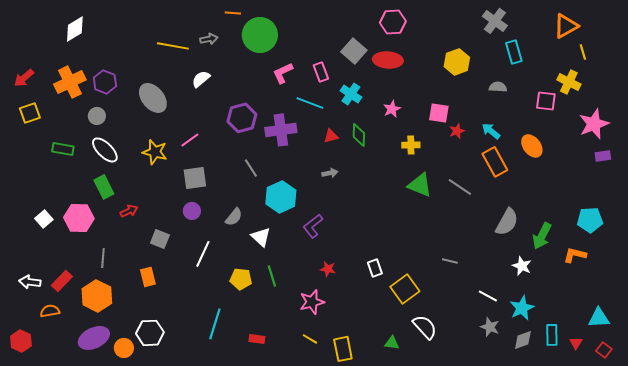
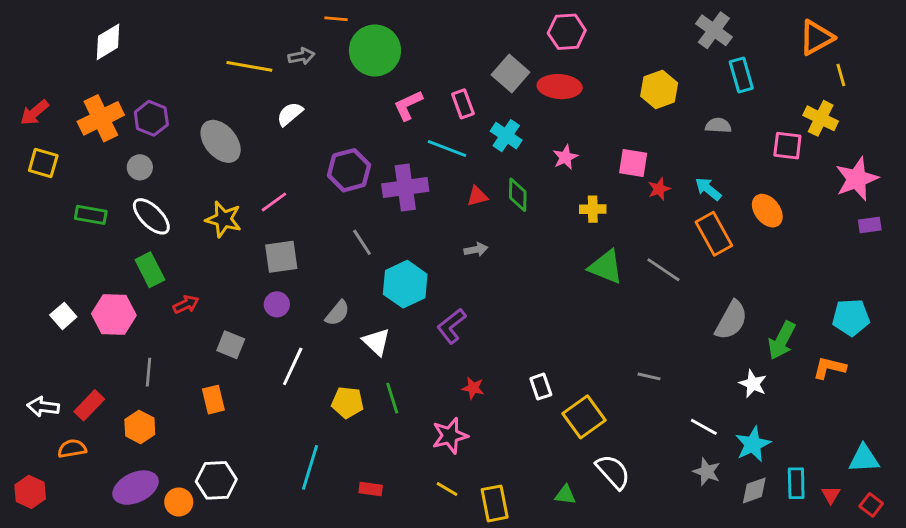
yellow square: (30, 113) -> (43, 163), turned 35
orange hexagon: (97, 296) -> (140, 427), size x0.7

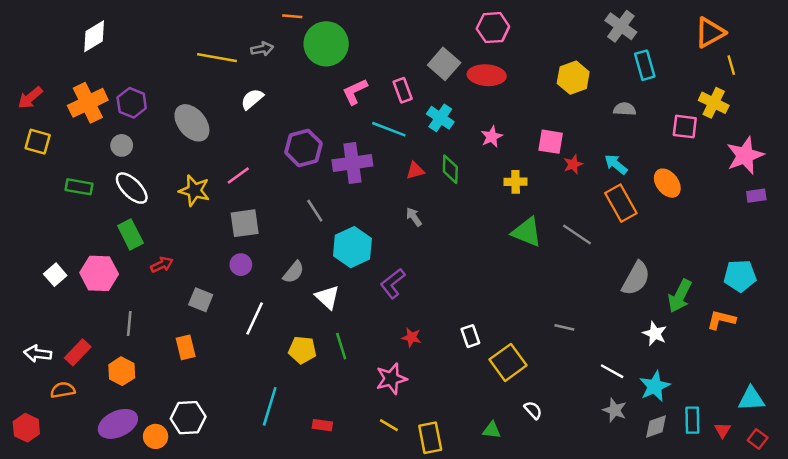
gray arrow: (476, 250) -> (414, 217), turned -114
white semicircle: (613, 472) -> (533, 410), size x0.6

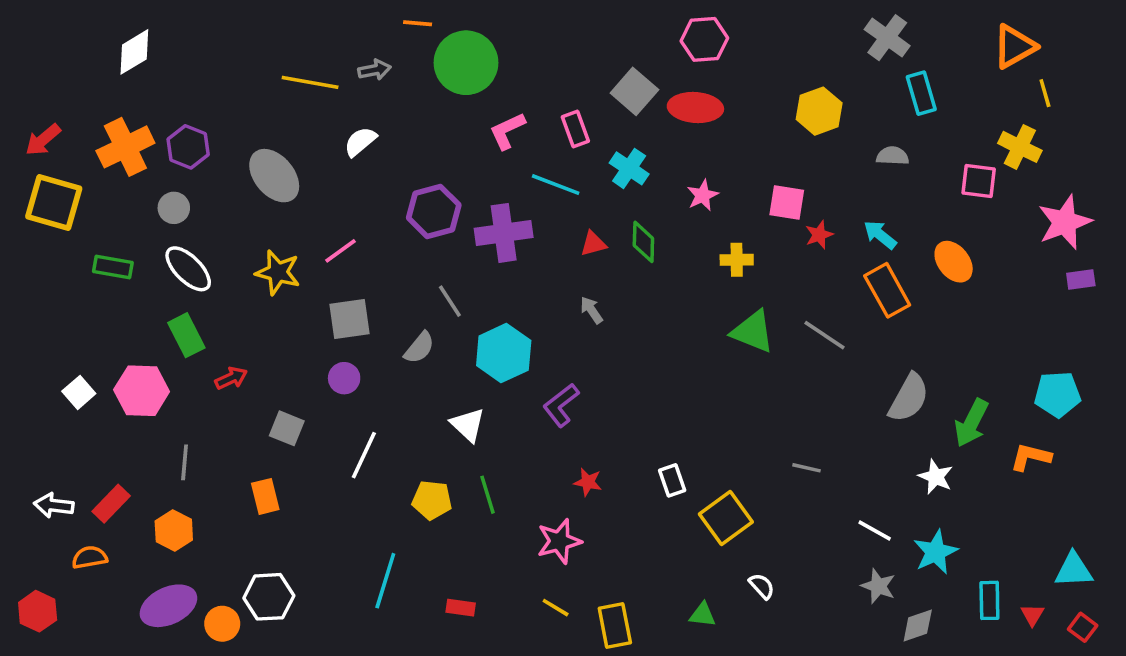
yellow square: (38, 142) -> (54, 202), size x1.5
gray semicircle: (294, 272) -> (419, 348), moved
gray diamond: (656, 426) -> (918, 626), moved

